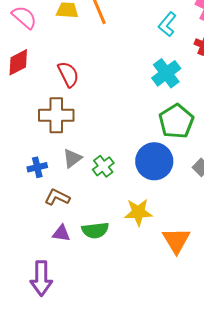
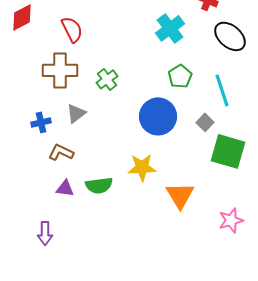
green pentagon: (176, 121) -> (180, 76), size x0.7
green cross: (103, 166) -> (107, 79), moved
purple arrow: (41, 278) -> (45, 233), size x0.7

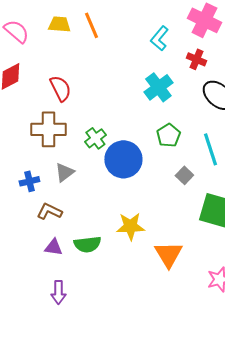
blue circle: (158, 116) -> (123, 159), moved
gray square: (205, 122) -> (184, 175), moved
purple arrow: (45, 233) -> (58, 292), moved

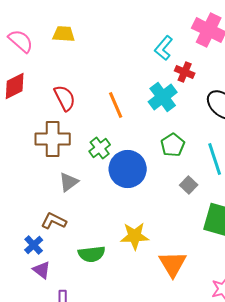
orange line: (91, 25) -> (116, 105), moved
red cross: (196, 59) -> (185, 72), moved
blue cross: (29, 181) -> (34, 245), moved, turned -30
purple triangle: (53, 247) -> (42, 270), moved, turned 30

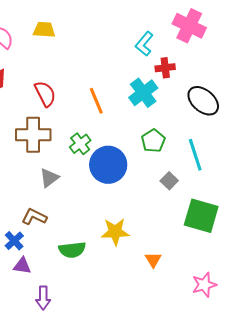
red cross: (185, 72) -> (165, 68), turned -30
orange triangle: (173, 264) -> (153, 260), size x0.6
purple triangle: (42, 270) -> (22, 266), turned -30

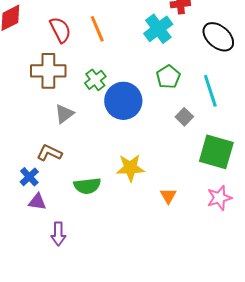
orange line: (96, 101) -> (97, 29), moved
pink star: (204, 285) -> (219, 198), moved

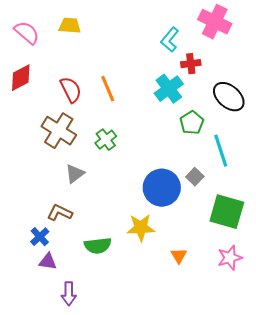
brown cross: (48, 71) -> (59, 131), turned 32
green pentagon: (168, 77) -> (192, 123), moved
blue circle: (123, 101) -> (162, 188), moved

